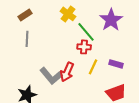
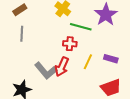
green line: (86, 32) -> (81, 27), turned -35
red cross: (84, 47) -> (70, 44), moved

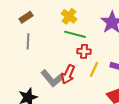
green line: (81, 27) -> (75, 34), moved
red cross: (70, 44) -> (84, 51), moved

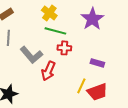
yellow line: (94, 69) -> (81, 86), moved
gray L-shape: (52, 78) -> (31, 55), moved

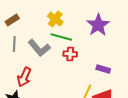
gray L-shape: (31, 55) -> (39, 48), moved
red arrow: (48, 71) -> (24, 77), moved

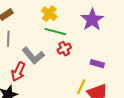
gray L-shape: (39, 48) -> (33, 56), moved
red cross: (70, 54) -> (64, 49), turned -32

